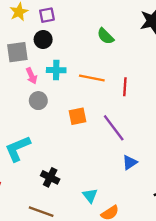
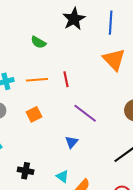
purple line: (114, 128) -> (85, 113), moved
blue triangle: (130, 162) -> (72, 142), moved

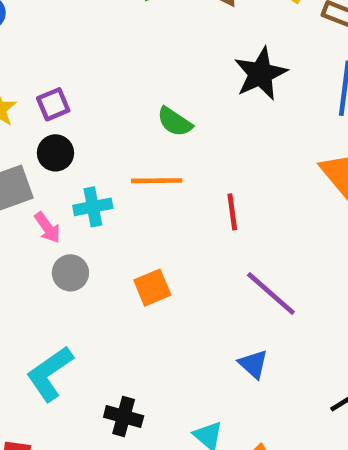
orange line: (37, 80) -> (157, 181), moved
blue triangle: (72, 142) -> (253, 364), moved, turned -32

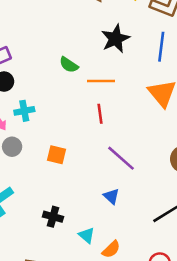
orange line: (157, 181) -> (101, 81), moved
orange square: (152, 288) -> (57, 155), turned 36
black cross: (124, 416) -> (53, 217), moved

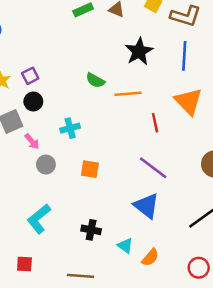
cyan cross: (24, 111) -> (70, 128), moved
red line: (100, 114) -> (155, 123), moved
blue triangle: (111, 196) -> (146, 206), size x1.6

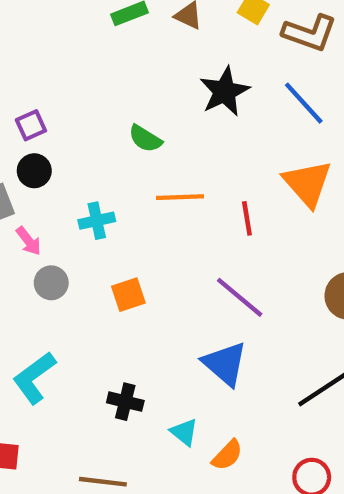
blue line: (184, 56) -> (304, 103), turned -48
orange line: (128, 94) -> (180, 197), moved
orange square: (90, 169) -> (128, 295), turned -30

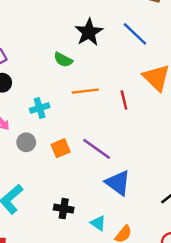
black star: (225, 91) -> (89, 32), moved
blue line: (304, 103) -> (135, 34), moved
gray circle: (51, 283) -> (26, 142), moved
purple line: (240, 297) -> (97, 149), moved

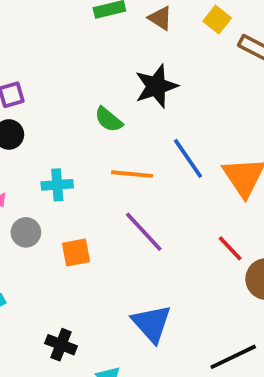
blue line: (135, 34) -> (188, 158), moved
red line: (124, 100) -> (230, 248), moved, turned -42
purple line: (97, 149) -> (144, 232), moved

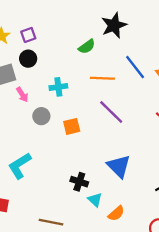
green semicircle: (109, 120) -> (87, 47), turned -72
black cross: (61, 345) -> (79, 182), moved

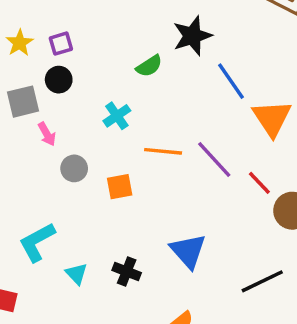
blue line: (135, 67) -> (231, 81), moved
orange line: (102, 78) -> (163, 151), moved
cyan cross: (58, 87) -> (117, 116), moved, turned -30
purple line: (111, 112) -> (214, 160), moved
cyan triangle: (95, 200) -> (76, 274), moved

